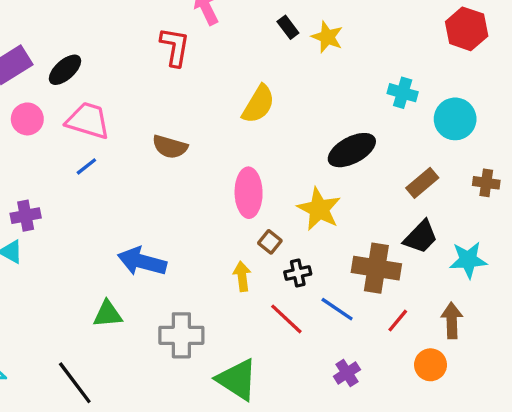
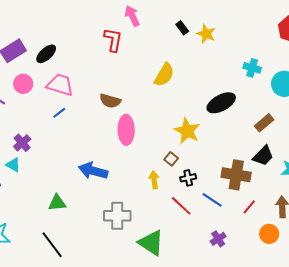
pink ellipse: (249, 193) -> (126, 130), moved
yellow star: (319, 209) -> (187, 131), moved
purple cross: (26, 216) -> (22, 143), turned -30
green triangle: (108, 314) -> (57, 203), moved

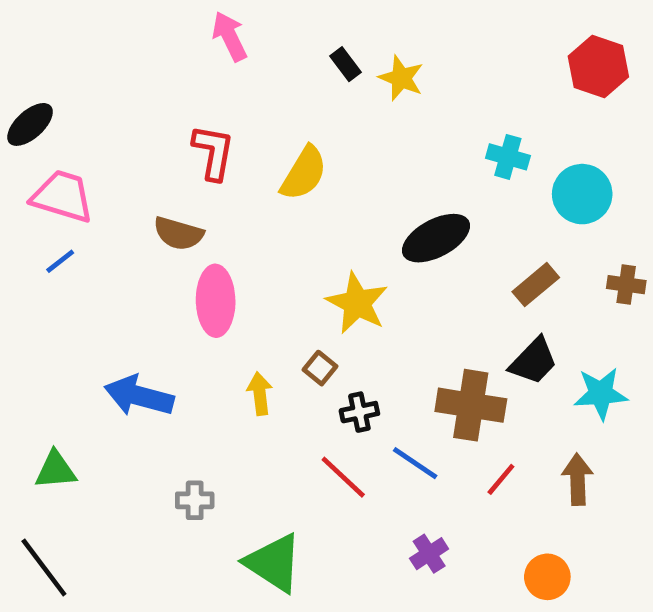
red L-shape: (113, 40) -> (213, 152), moved
yellow arrow: (154, 180) -> (260, 394), moved
gray cross: (117, 216) -> (195, 500), size x0.6
orange circle: (269, 234) -> (547, 577), moved

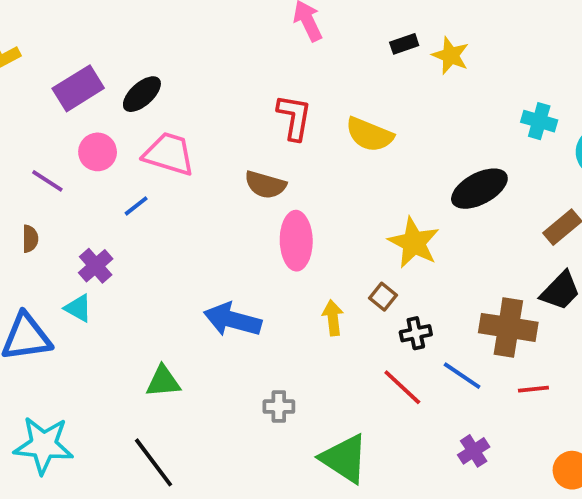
black rectangle: (346, 64) -> (404, 44), turned -72
yellow semicircle: (304, 173) -> (369, 135), turned 81
blue line: (60, 261) -> (136, 206), moved
red line: (501, 479) -> (533, 389), turned 44

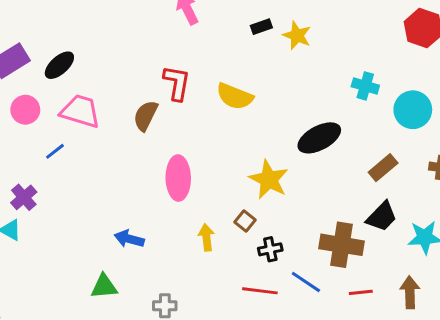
brown semicircle: (265, 185) -> (146, 116), moved, turned 100
blue arrow: (233, 320) -> (129, 239), size x0.7
green triangle: (163, 381) -> (104, 286), moved
red line: (402, 387) -> (260, 291), turned -36

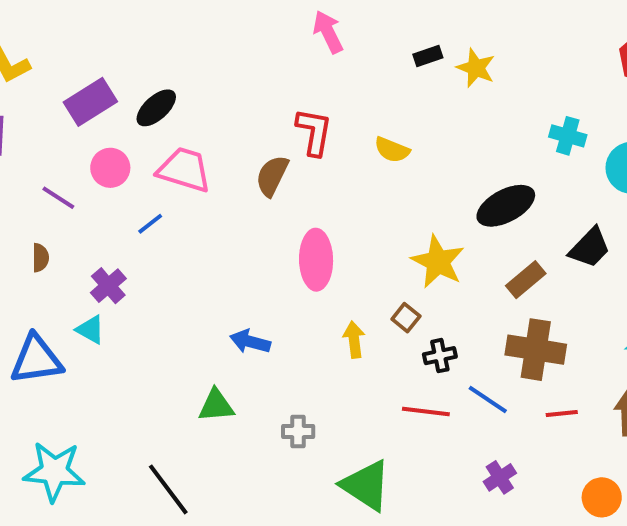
yellow semicircle: (235, 96) -> (392, 150), size x0.7
brown rectangle: (383, 168) -> (526, 280), moved
black trapezoid: (382, 217) -> (590, 248), moved

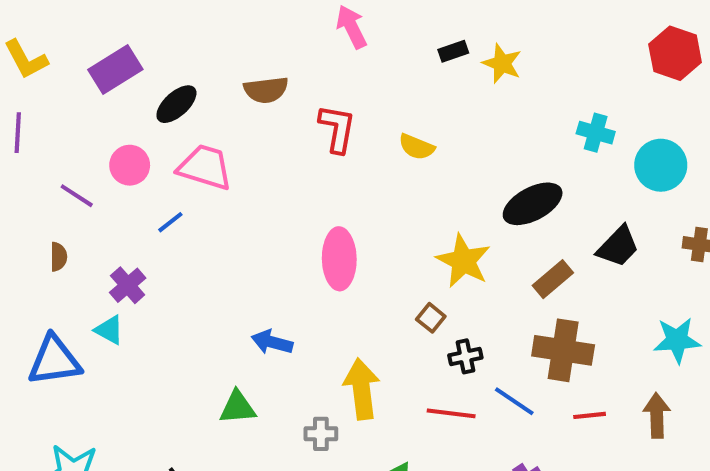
purple rectangle: (90, 102) -> (115, 70), moved
brown semicircle: (272, 176) -> (266, 90), moved, turned -123
yellow arrow: (354, 340) -> (362, 389), moved, size x1.6

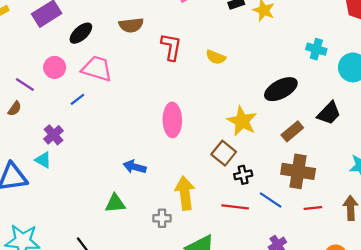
brown semicircle: (58, 257) -> (15, 109), moved, turned 35
brown square: (431, 318) -> (224, 153), size x1.5

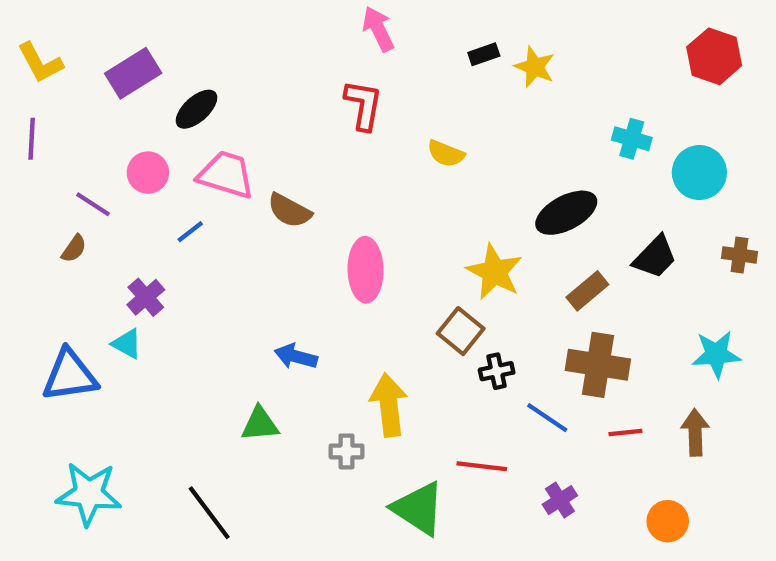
brown semicircle: (131, 25) -> (289, 211), moved, turned 35
red L-shape: (171, 47) -> (363, 105), moved
red line: (235, 207) -> (482, 466), moved

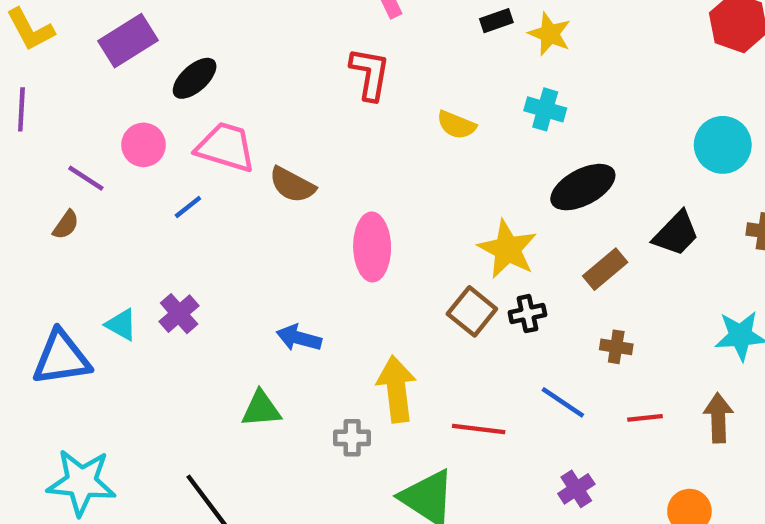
cyan cross: (632, 139) -> (545, 109), moved
purple cross: (146, 297) -> (179, 314), moved
brown cross: (598, 365) -> (616, 347), size x0.5
black cross: (497, 371) -> (527, 314), moved
red line: (482, 466) -> (479, 429), moved

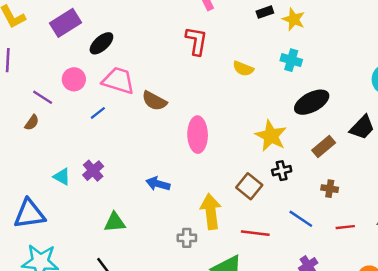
brown square: (472, 311) -> (249, 186), moved
blue triangle: (61, 358) -> (29, 214), moved
green triangle: (261, 409) -> (115, 222), moved

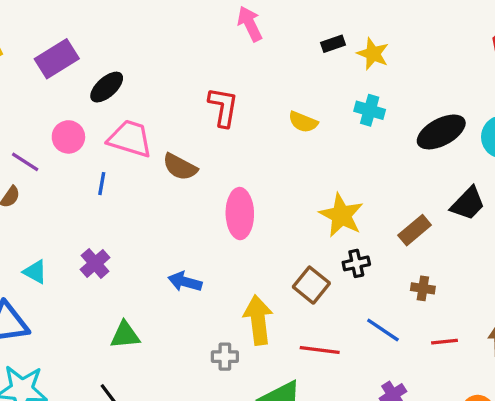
red L-shape: (196, 41) -> (223, 107), moved
black ellipse: (312, 102) -> (441, 132), moved
blue line: (98, 113) -> (102, 184), turned -42
cyan triangle: (62, 177) -> (35, 272), moved

